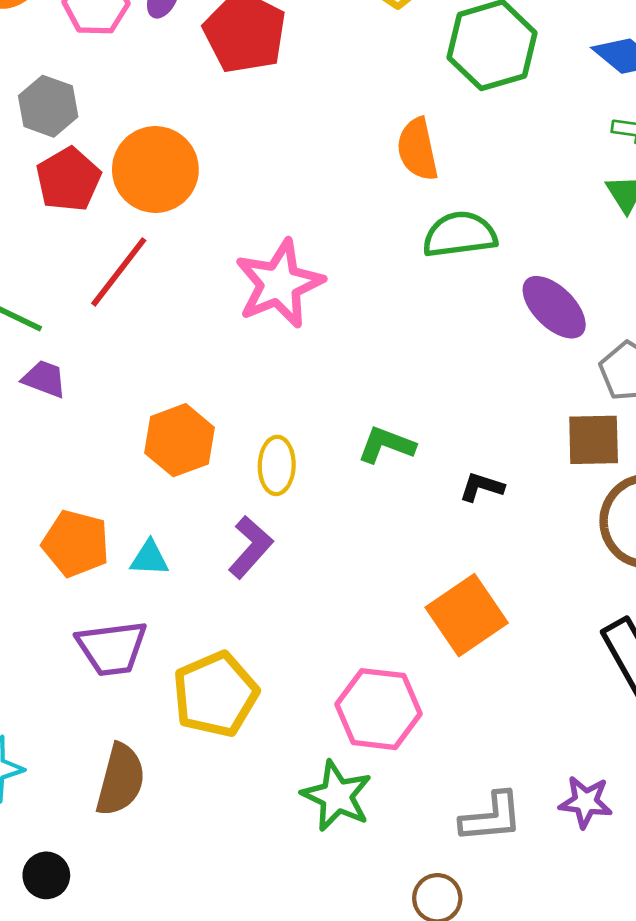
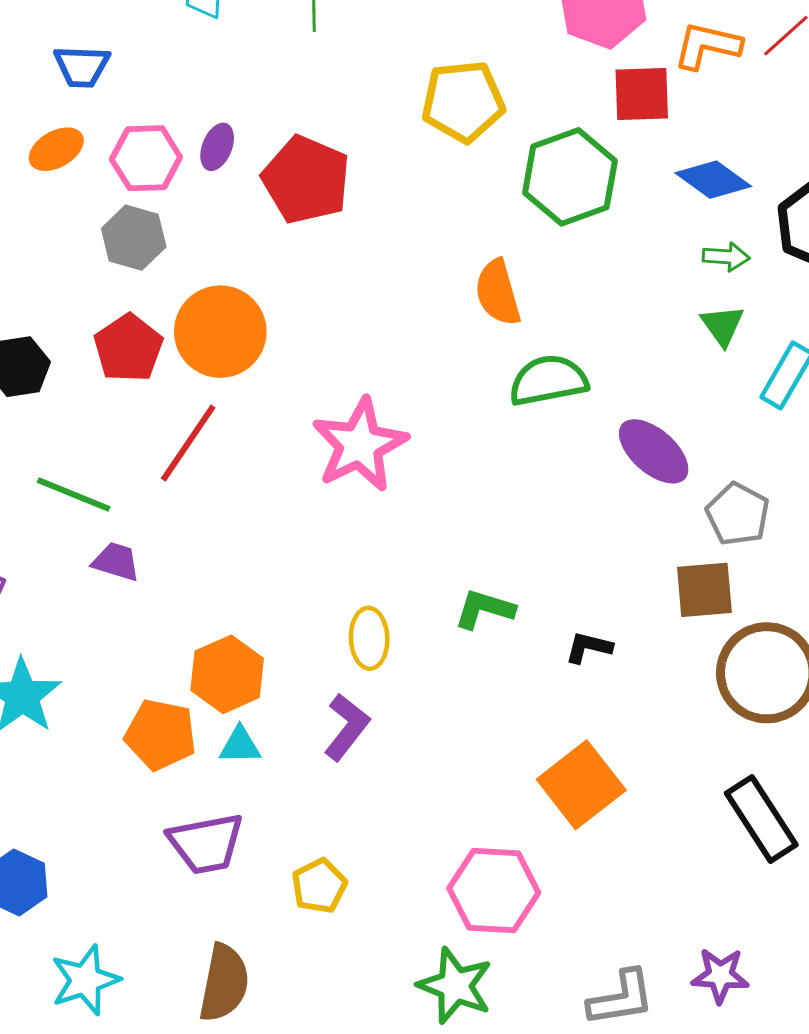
gray hexagon: (48, 106) -> (134, 238), moved
orange hexagon: (180, 440) -> (227, 674), moved
yellow pentagon: (215, 694) -> (319, 886), size x0.6

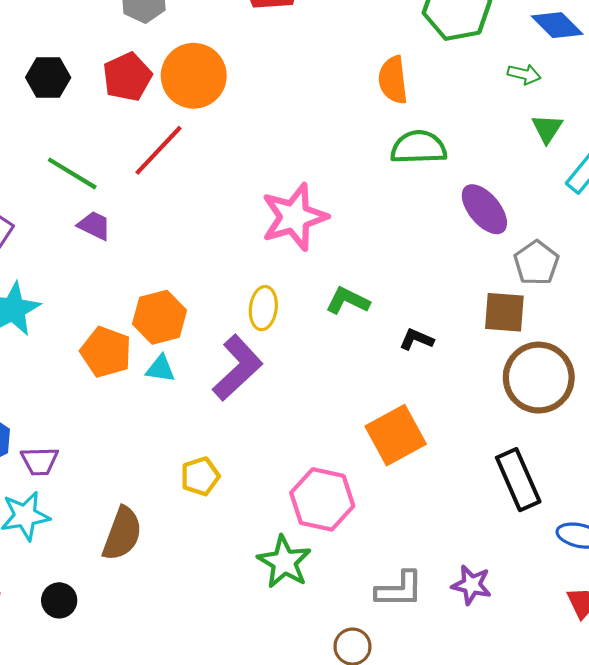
green arrow: (726, 257) -> (524, 74), moved
pink star: (360, 445) -> (294, 217), moved
purple L-shape: (347, 727) -> (238, 368), size x1.4
purple trapezoid: (206, 843) -> (40, 461), moved, size x0.7

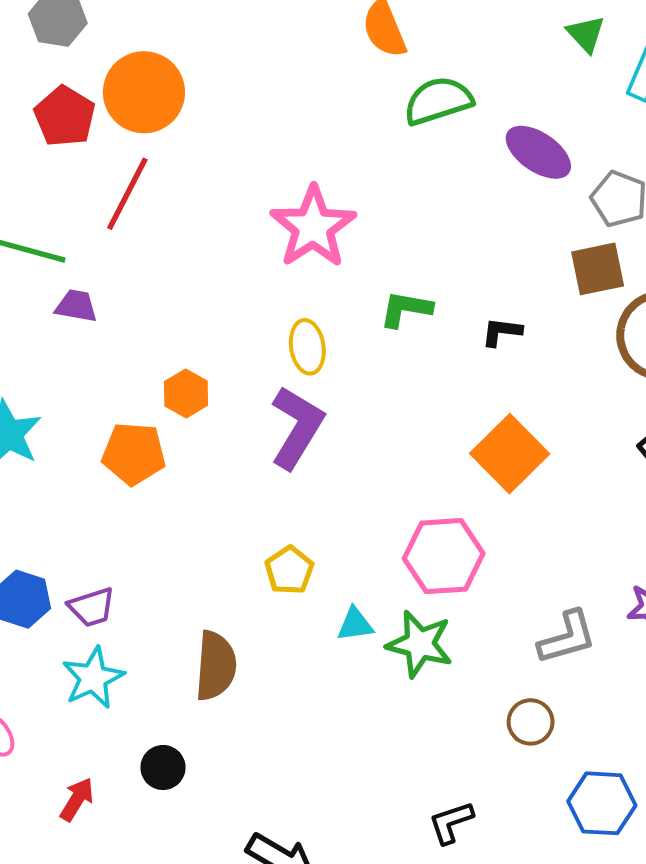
orange hexagon: (160, 317) -> (186, 393), size x0.7
cyan triangle: (160, 369) -> (355, 624), moved

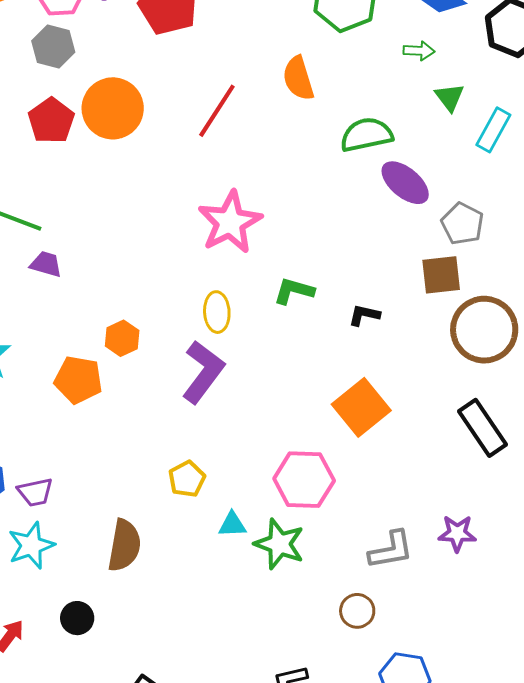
green semicircle: (438, 101) -> (366, 135), moved
red line: (127, 194) -> (217, 111), moved

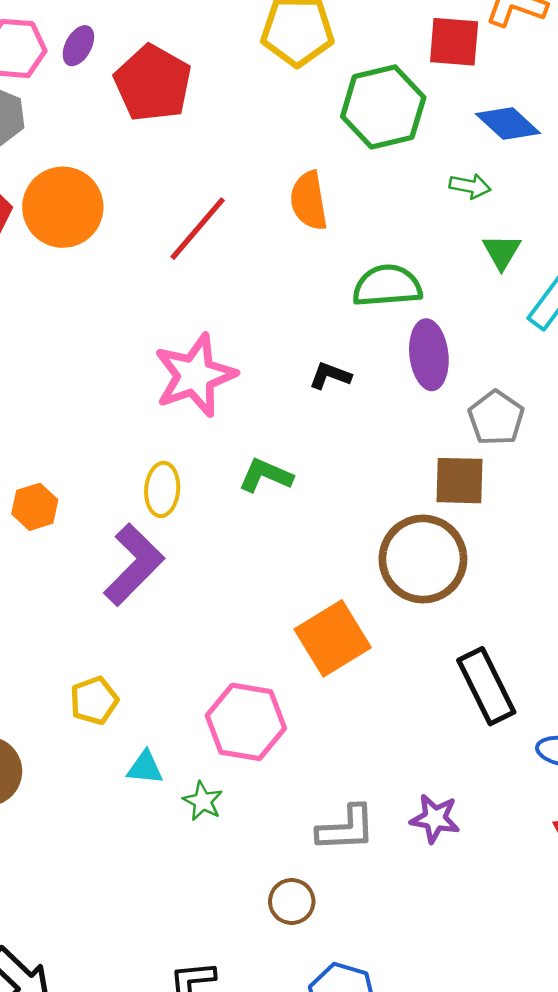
purple ellipse: (405, 183) -> (429, 355), turned 36
black L-shape: (364, 315) -> (330, 376), moved
brown circle: (484, 330) -> (423, 559), moved
green star: (279, 544) -> (203, 801), size x0.6

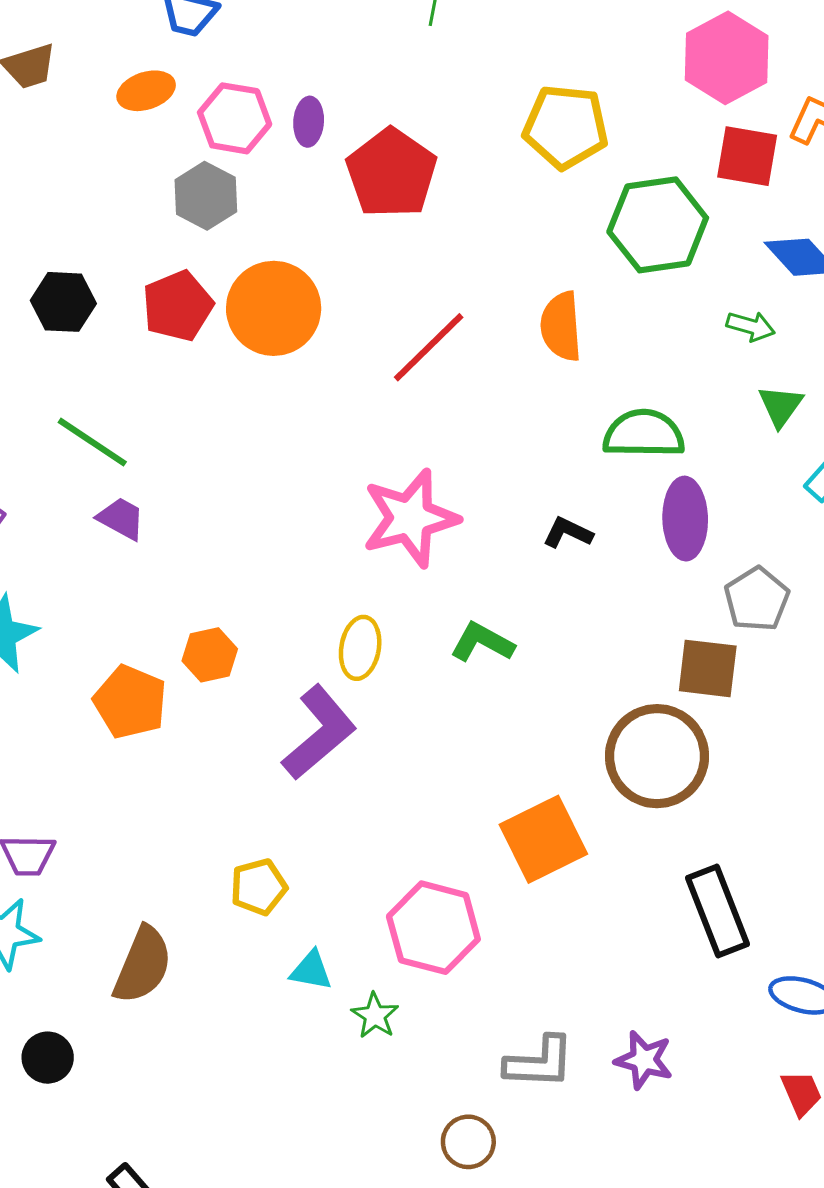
purple ellipse: (78, 46) -> (309, 122), turned -30

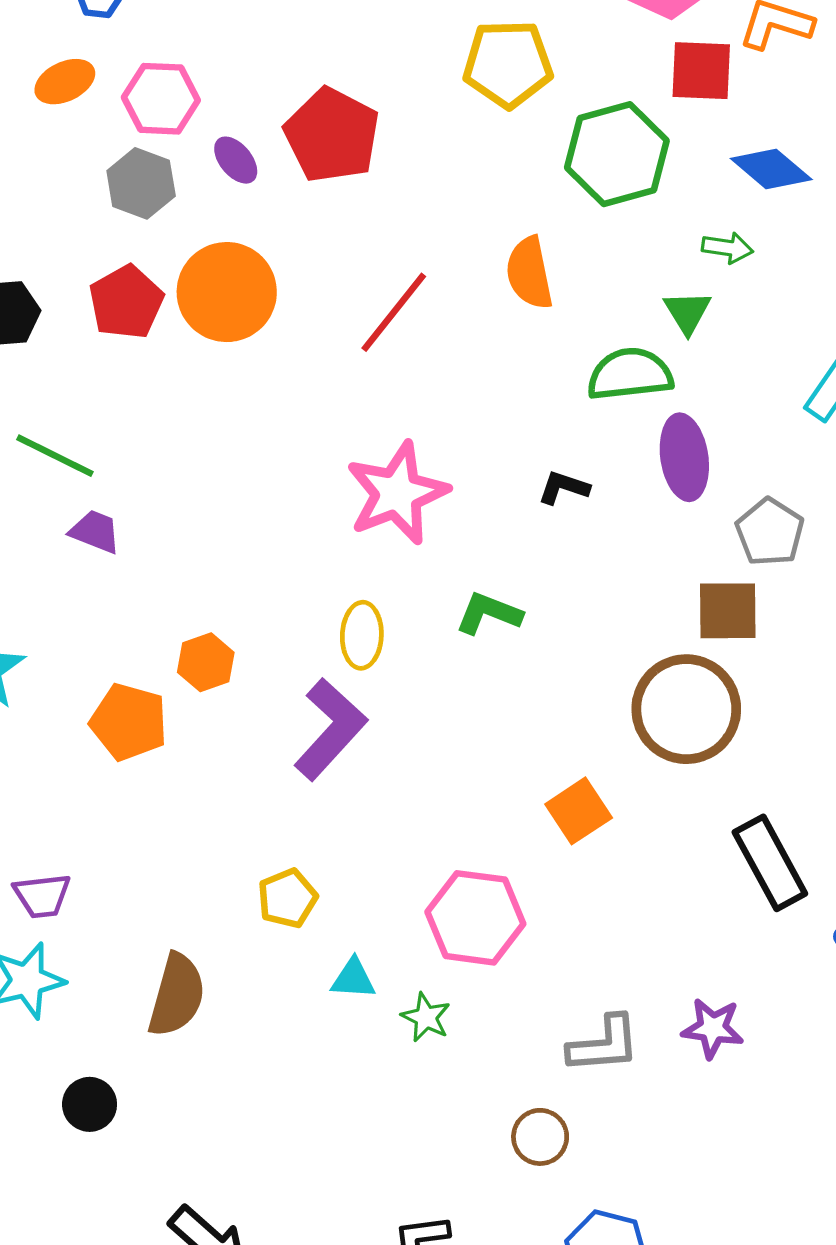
purple ellipse: (309, 122) -> (236, 160), moved, turned -36
green triangle: (781, 406) -> (687, 312), moved
orange square: (543, 839) -> (579, 811), size x0.7

